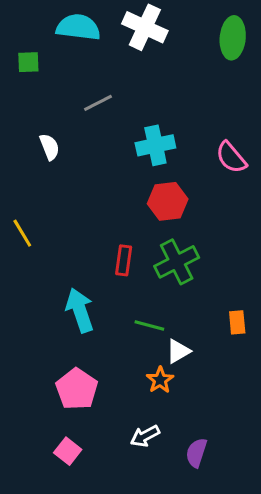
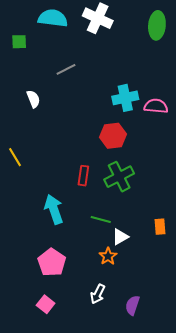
cyan cross: (155, 145) -> (125, 98), moved
pink semicircle: (231, 157) -> (156, 106), turned 135
orange rectangle: (237, 322) -> (160, 227), moved
white arrow: (145, 436) -> (98, 294), turned -36

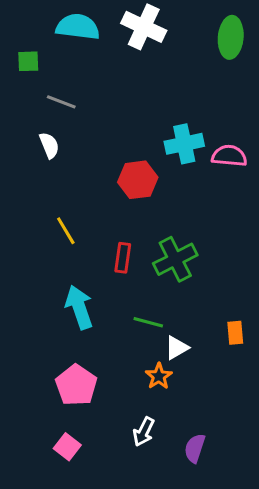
gray line: (66, 69) -> (61, 102), moved, turned 48
red hexagon: (113, 136) -> (138, 180), moved
yellow line: (15, 157) -> (66, 231), moved

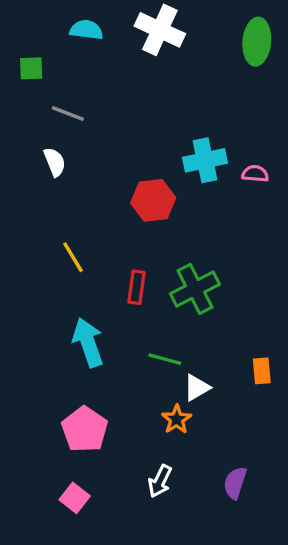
cyan semicircle: (78, 27) -> (86, 30), size x0.7
pink semicircle: (229, 156) -> (255, 174), size x0.7
purple semicircle: (195, 448) -> (235, 483), moved

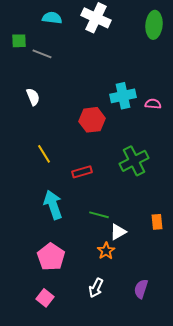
gray line: (68, 113) -> (42, 54), moved
red rectangle: (136, 287) -> (82, 172), turned 66
green cross: (195, 289) -> (134, 161), moved

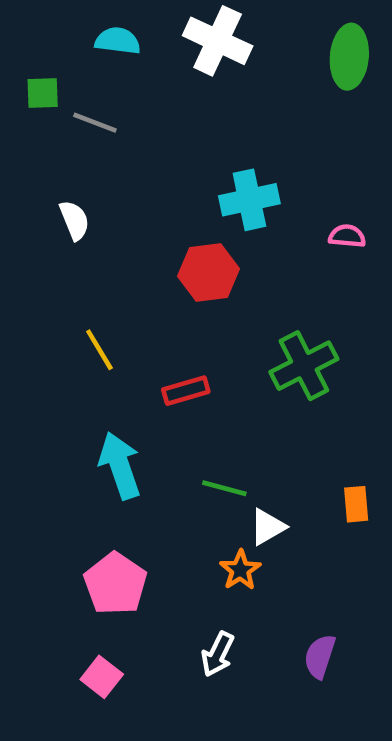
cyan cross: (123, 96) -> (249, 200), moved

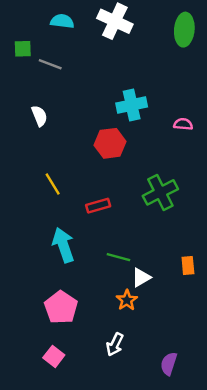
purple semicircle: (320, 656) -> (169, 364), moved

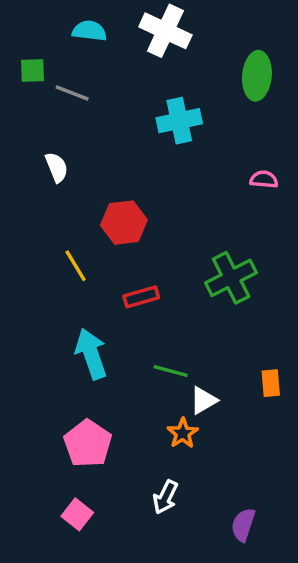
green ellipse: (184, 30) -> (257, 76), moved
cyan cross: (132, 105) -> (179, 121), moved
red hexagon: (110, 143) -> (124, 223), moved

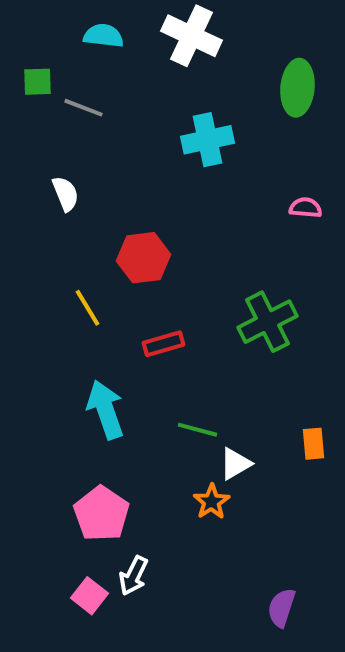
white arrow: (165, 497) -> (134, 576), moved

